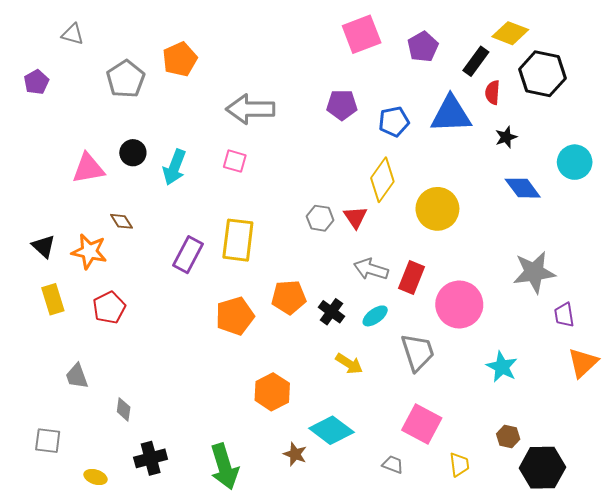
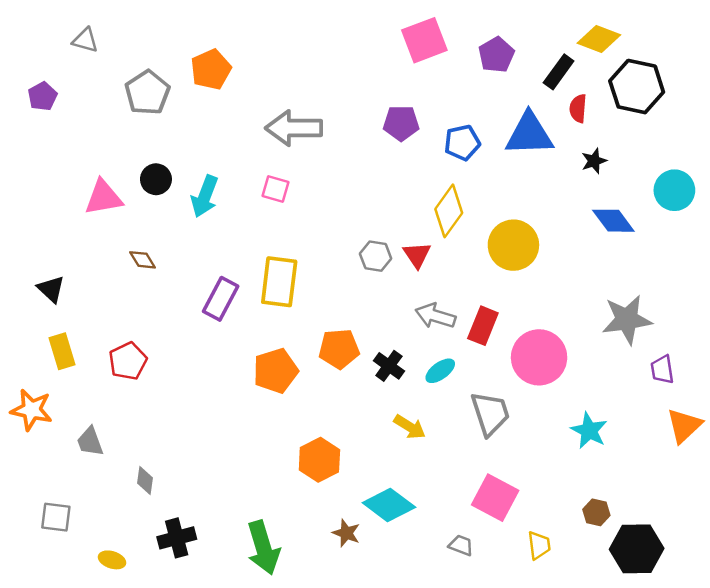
orange star: (89, 251) -> (32, 410), moved

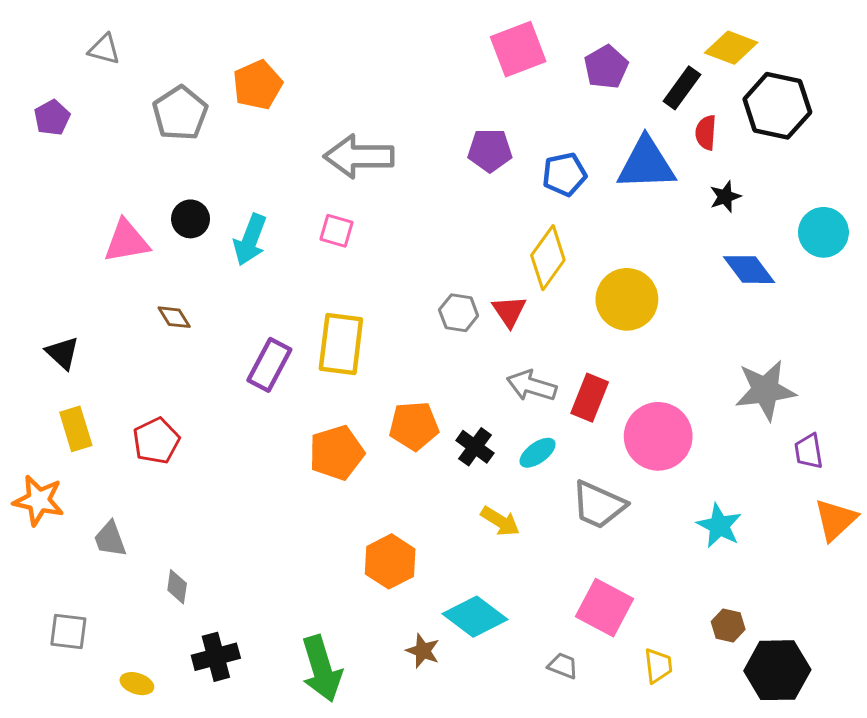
gray trapezoid: (490, 413) -> (599, 505), turned 132

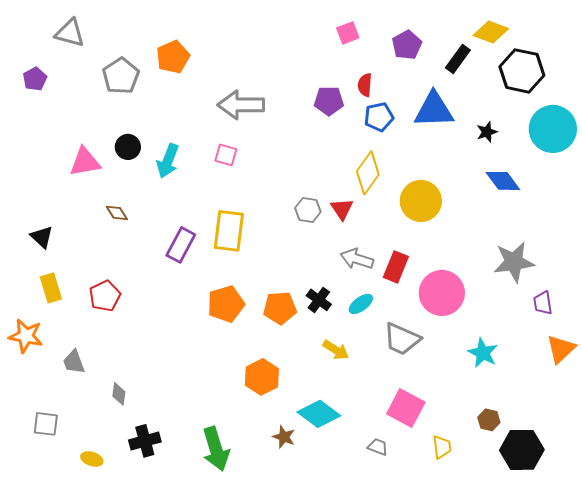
gray triangle: (104, 49) -> (70, 33), size x1.4
pink square: (518, 49) -> (348, 33), size x0.6
red semicircle: (706, 133) -> (365, 85), moved
cyan circle: (823, 232) -> (553, 129), moved, size x1.4
orange pentagon: (414, 426) -> (280, 308), moved

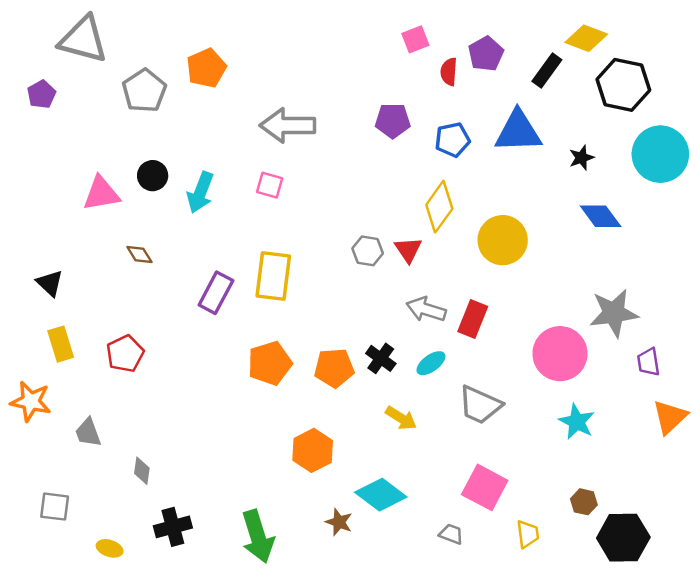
gray triangle: (70, 33) -> (83, 39), size x1.4
red semicircle: (365, 85) -> (449, 72), moved
pink circle: (442, 293) -> (560, 354), moved

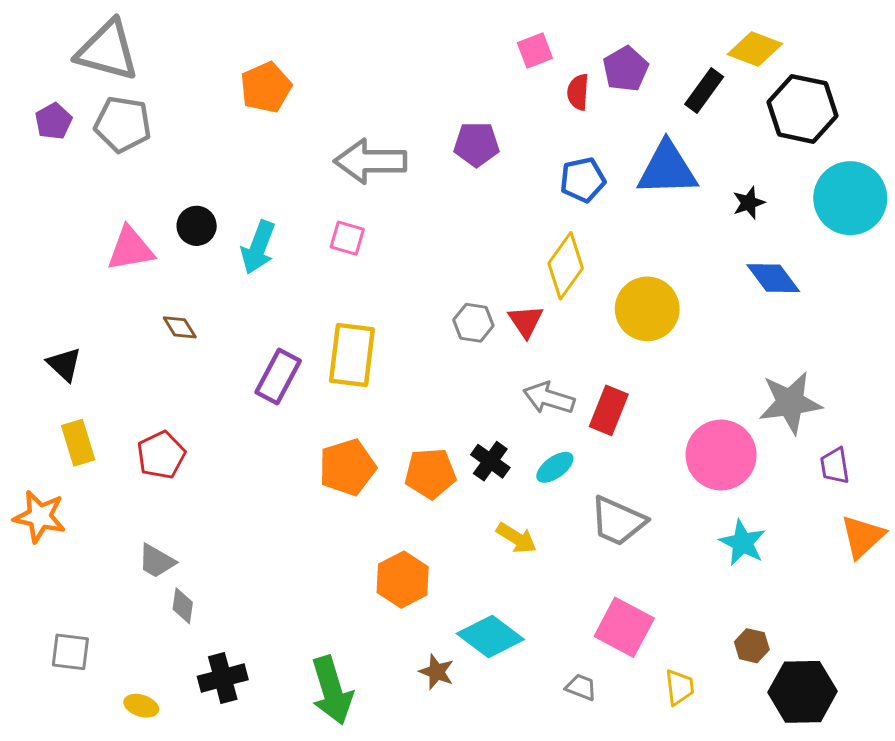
gray pentagon: (144, 91) -> (123, 124), moved, turned -30
purple pentagon: (393, 121) -> (476, 144), moved
gray trapezoid: (88, 432) -> (157, 561), moved, turned -40

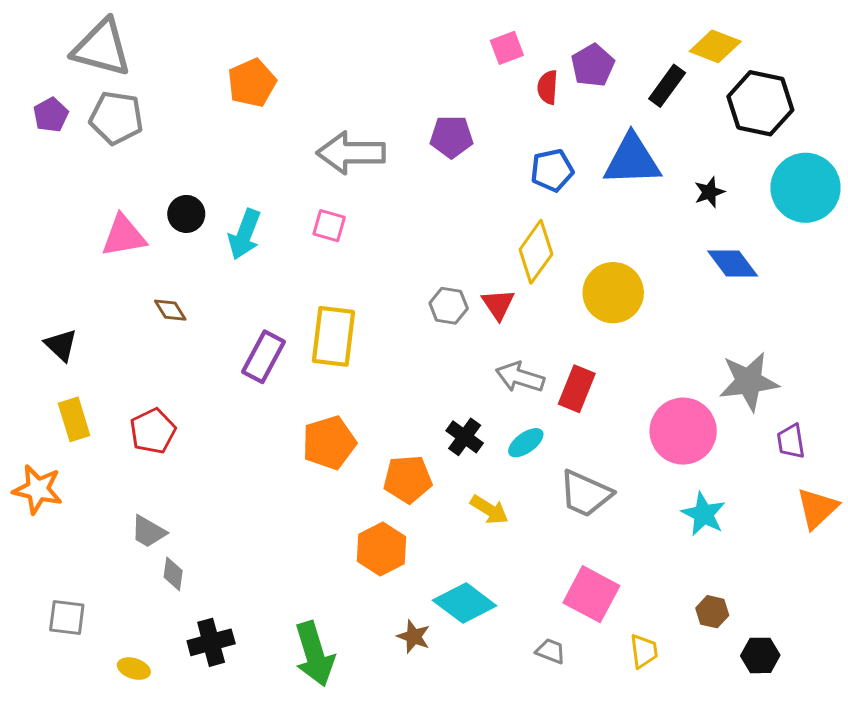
orange pentagon: (430, 473) -> (408, 479), moved
black hexagon: (803, 692) -> (760, 655), size x0.6

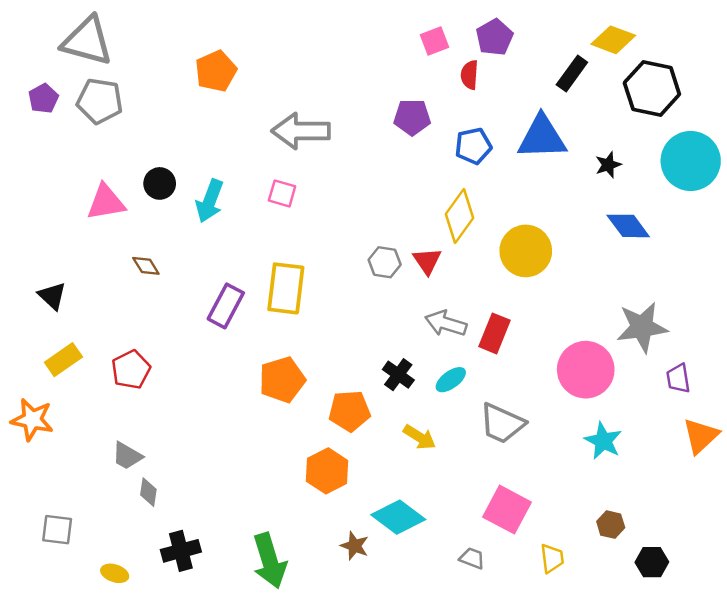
purple pentagon: (593, 65) -> (495, 37), moved
purple pentagon: (451, 137) -> (412, 117), moved
yellow rectangle: (74, 419) -> (63, 360), turned 72

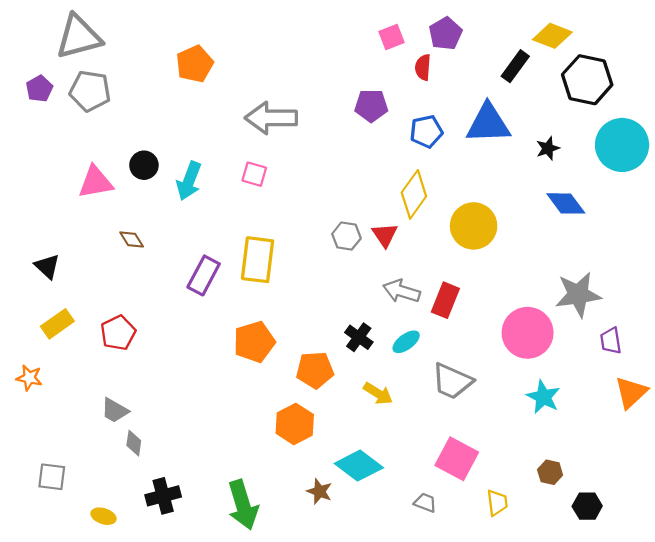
gray triangle: (87, 41) -> (79, 37), turned -30
orange star: (32, 420) -> (29, 378), size x0.7

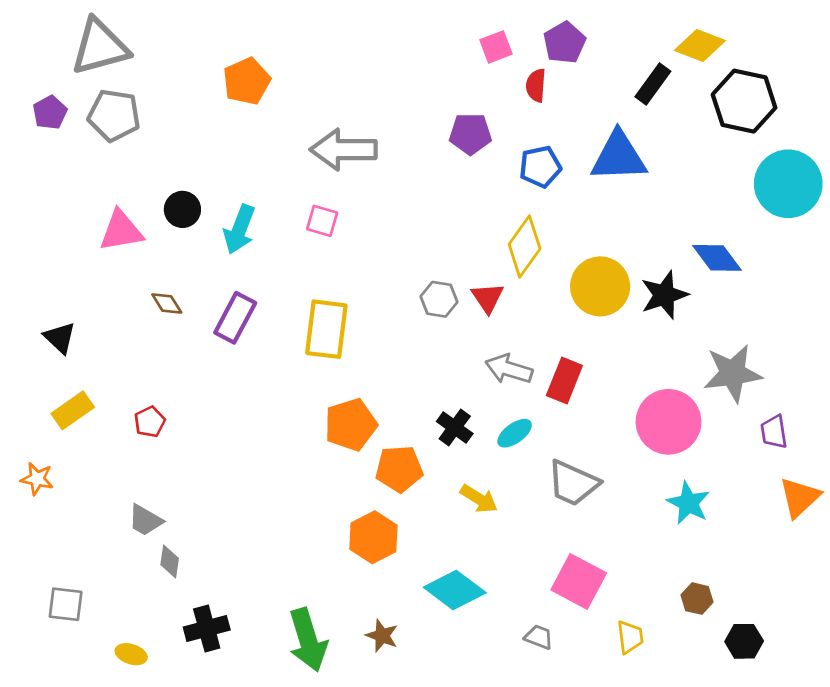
black star: (548, 148) -> (664, 295), moved, size x1.6
purple rectangle: (204, 275) -> (235, 318), moved
red pentagon: (118, 333) -> (150, 422), size x0.7
orange pentagon: (254, 342) -> (351, 425), moved
brown star: (319, 491) -> (382, 636), moved

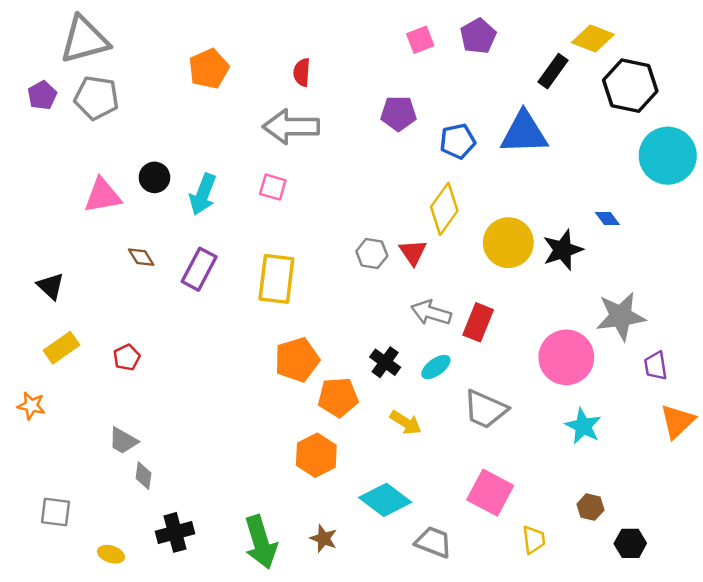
red semicircle: (536, 85) -> (302, 72), moved
blue diamond: (717, 258) -> (607, 218), size x0.6
gray trapezoid: (539, 637) -> (433, 542), moved, size x1.5

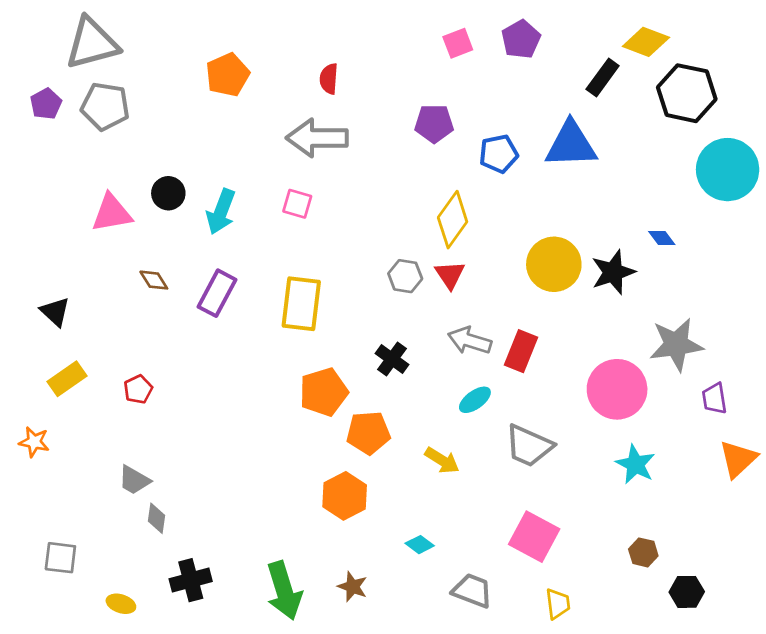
yellow diamond: (444, 209) -> (453, 220), moved
black cross: (385, 362) -> (392, 359), moved
cyan diamond: (385, 500) -> (420, 545), size x0.5
yellow trapezoid: (534, 540) -> (558, 604), moved

